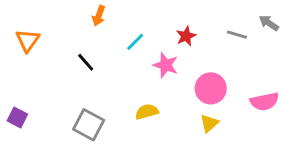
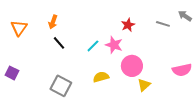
orange arrow: (99, 16) -> (53, 22), moved
cyan line: (135, 42) -> (93, 46), moved
pink circle: (211, 88) -> (132, 66), moved
purple square: (17, 117) -> (12, 73), moved

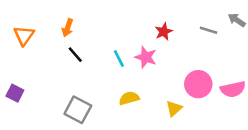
cyan line: (93, 46) -> (119, 58), turned -72
pink circle: (132, 66) -> (198, 84), moved
yellow triangle: (144, 85) -> (174, 108), moved

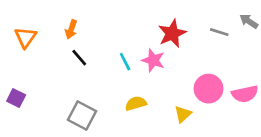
red star: (164, 32) -> (172, 33), size x1.5

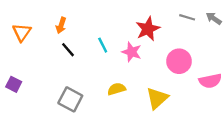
gray line: (219, 32) -> (187, 17), moved
cyan line: (125, 62) -> (103, 45), moved
pink circle: (209, 89) -> (179, 61), moved
yellow triangle: (183, 114) -> (157, 98), size x1.5

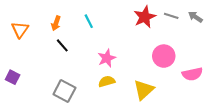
red star: (148, 29) -> (145, 17), moved
cyan line: (103, 45) -> (89, 21), moved
pink star: (132, 52) -> (107, 58), moved, turned 30

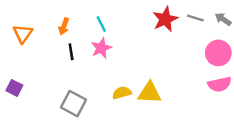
black line: (62, 45) -> (71, 52), turned 32
pink circle: (164, 56) -> (218, 53), moved
pink star: (107, 58) -> (101, 48), moved
yellow triangle: (144, 90) -> (150, 93), moved, turned 45

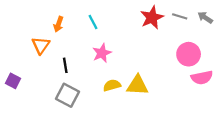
orange triangle: (23, 34) -> (41, 45), moved
pink star: (101, 48) -> (102, 53), moved
black line: (71, 52) -> (65, 65), moved
pink circle: (218, 53) -> (189, 54), moved

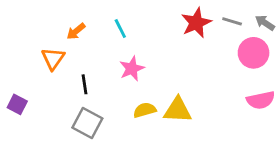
orange arrow: (59, 24) -> (76, 31), turned 32
pink circle: (189, 54) -> (254, 53), moved

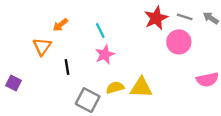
cyan line: (120, 28) -> (100, 31), moved
pink circle: (254, 53) -> (179, 42), moved
gray square: (87, 123) -> (88, 100), moved

